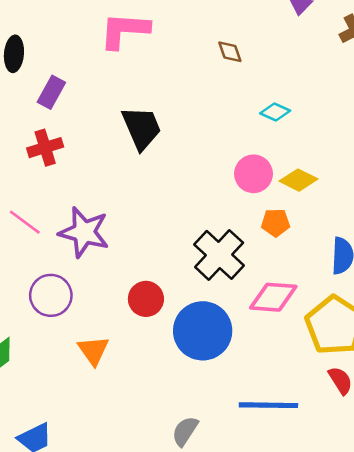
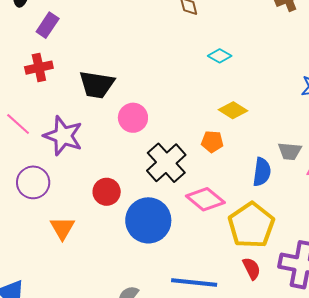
black trapezoid: (141, 128) -> (97, 85), moved, turned 117
pink circle: (253, 174) -> (133, 118), moved
pink diamond: (273, 297) -> (205, 199), turned 30

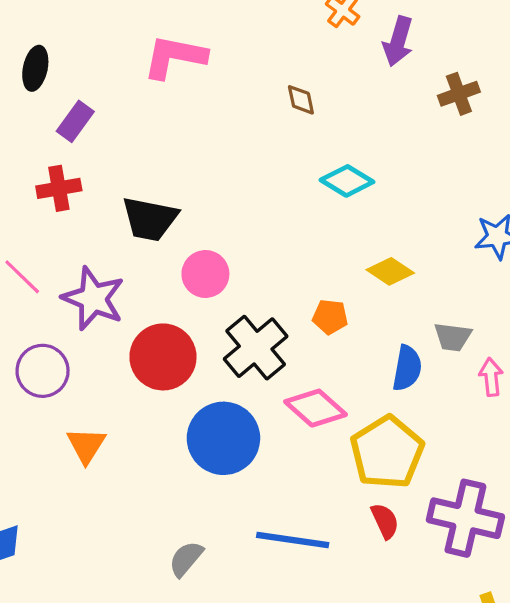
cyan diamond: (220, 56) -> (347, 181), size x1.4
yellow diamond: (233, 110) -> (390, 271), moved
red circle: (107, 192) -> (163, 357), moved, size x1.5

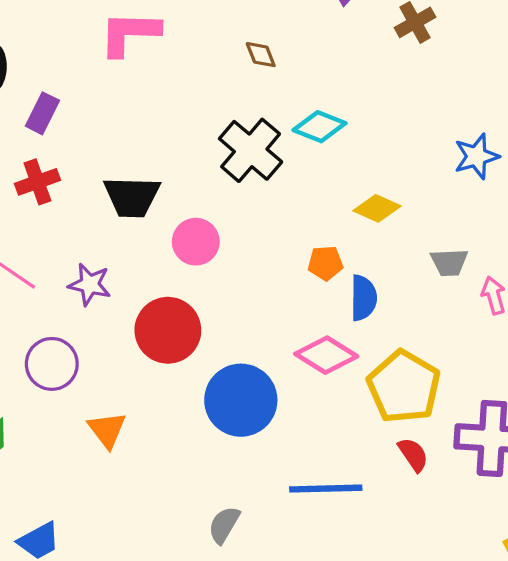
purple star: (93, 299) -> (90, 284), size x0.7
black cross: (256, 348) -> (251, 150), moved
blue semicircle: (407, 368) -> (363, 298), moved

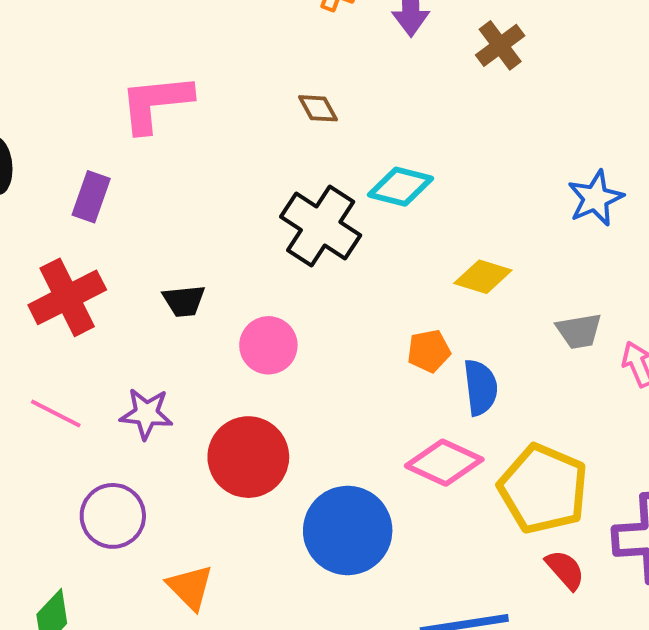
purple rectangle: (42, 113) -> (91, 197), moved
red cross: (37, 182) -> (67, 297), size x1.4
black trapezoid: (132, 197) -> (184, 301), size x0.6

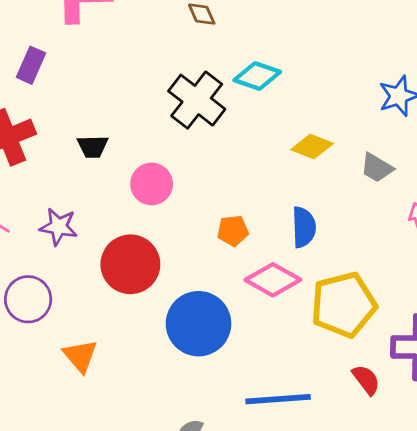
gray trapezoid: (579, 331) -> (377, 168), moved, turned 36
orange pentagon: (429, 351) -> (233, 231), moved
yellow pentagon: (543, 489) -> (344, 305), turned 30
red semicircle: (565, 570) -> (366, 380), moved

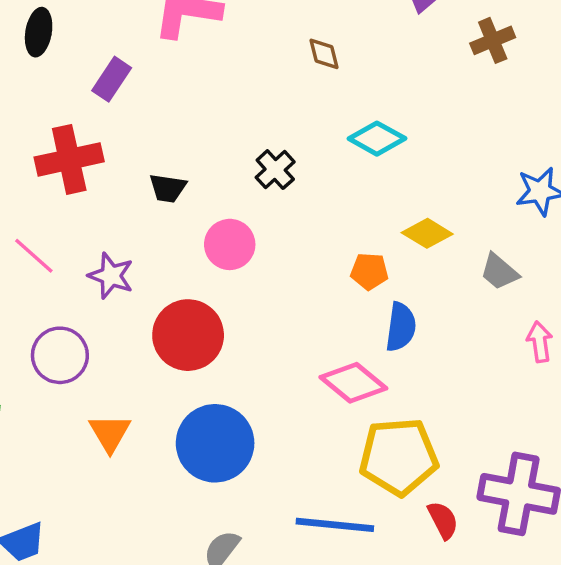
black cross: (197, 100) -> (275, 170), moved, size x0.6
orange pentagon: (233, 231) -> (369, 271), moved
yellow pentagon: (344, 305) -> (399, 457), moved
blue circle: (199, 324) -> (215, 443), moved

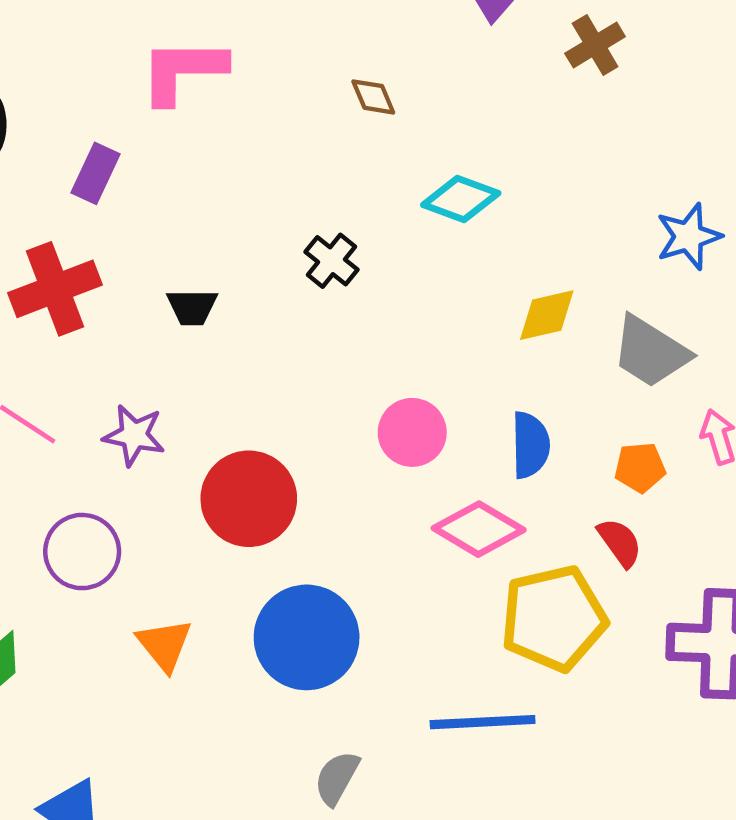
yellow diamond: (427, 233) -> (547, 315), turned -36
pink circle: (230, 244) -> (412, 432), moved
orange pentagon: (369, 271) -> (640, 467), moved
gray trapezoid: (499, 272) -> (650, 352), size x1.5
red semicircle: (443, 520) -> (620, 542), moved

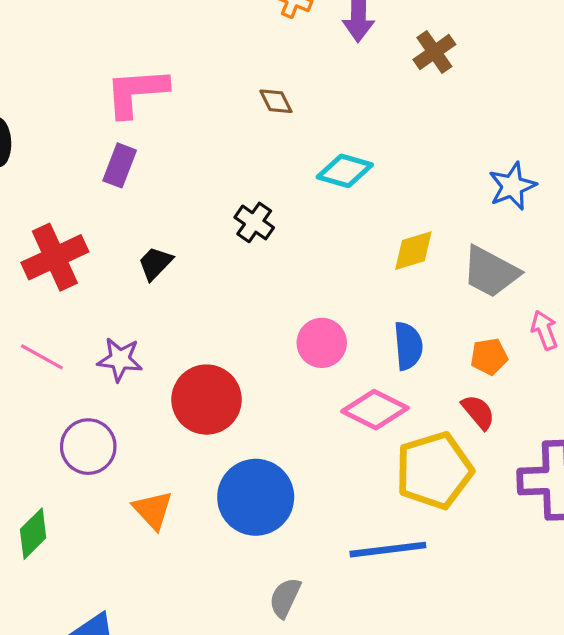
purple rectangle: (95, 173) -> (120, 165), moved
black trapezoid: (192, 307) -> (155, 263), turned 138

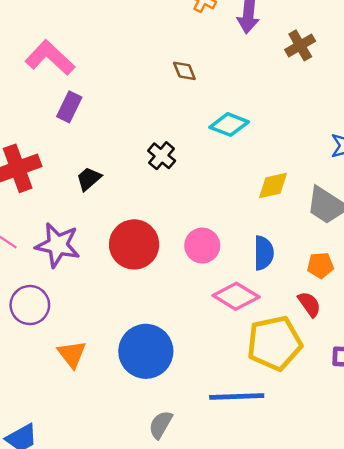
pink L-shape: (136, 92) -> (50, 58), moved, turned 42
purple star: (120, 359) -> (58, 245), size x1.4
red circle: (207, 400) -> (134, 244), moved

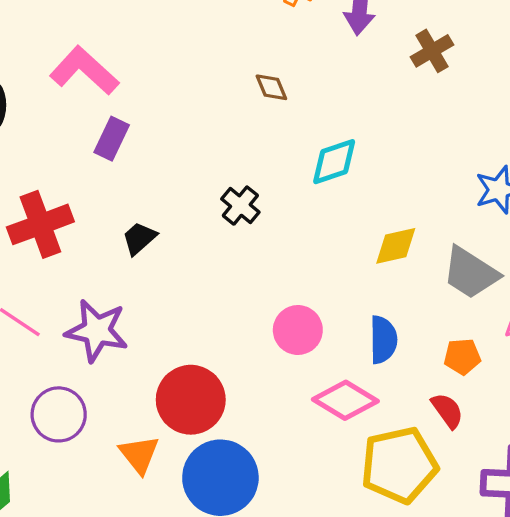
cyan diamond: (229, 125) -> (334, 162), turned -39
red circle: (134, 244) -> (191, 400), moved
orange triangle: (72, 354) -> (139, 454), moved

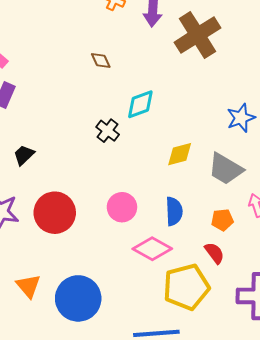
brown cross: (432, 51) -> (197, 35), size x1.8
black cross: (240, 206) -> (108, 131), moved
red circle: (191, 400) -> (55, 213), moved

